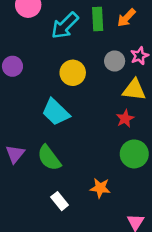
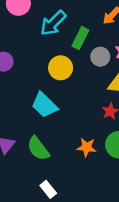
green rectangle: (98, 19) -> (80, 38), moved, turned 30
orange star: (100, 188) -> (87, 147), moved

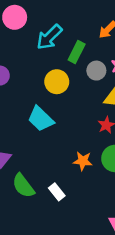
green semicircle: (38, 148) -> (23, 186), moved
white rectangle: (48, 189) -> (57, 192), moved

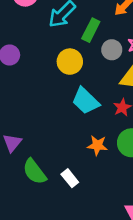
cyan trapezoid: (41, 119) -> (86, 101), moved

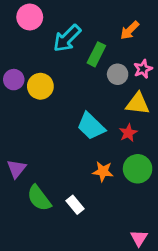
yellow circle: (70, 62) -> (40, 86), moved

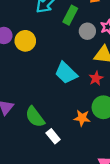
orange star: (103, 171) -> (82, 118), moved
green semicircle: (39, 198) -> (35, 117), moved

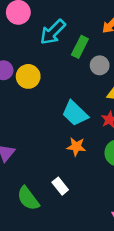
green semicircle: (35, 117) -> (28, 198), moved
orange star: (82, 118) -> (76, 147), moved

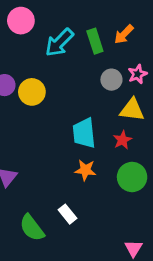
green rectangle: (80, 47) -> (95, 41), moved, turned -45
cyan trapezoid: (75, 113) -> (84, 133), turned 40

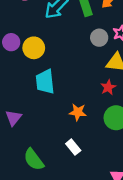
cyan trapezoid: (84, 133) -> (45, 82), moved
white rectangle: (68, 214) -> (73, 147), moved

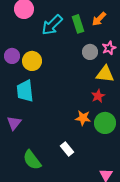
cyan trapezoid: (45, 82) -> (25, 91), moved
orange star: (78, 112) -> (83, 118), moved

